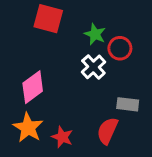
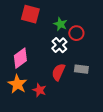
red semicircle: (107, 131) -> (58, 72), moved

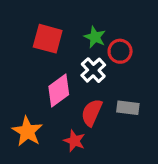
red square: (30, 14) -> (48, 39), moved
pink diamond: (20, 58) -> (59, 91), moved
red star: (39, 90) -> (74, 141), moved

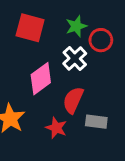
green star: (95, 37) -> (76, 26), turned 30
gray rectangle: (128, 108) -> (96, 122), moved

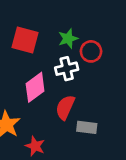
white cross: (75, 59) -> (67, 69), turned 30
red star: (56, 128) -> (35, 146), moved

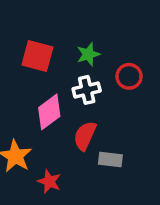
red circle: (91, 51) -> (129, 76), moved

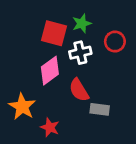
red square: (37, 56) -> (54, 33), moved
red semicircle: (85, 136) -> (79, 90), turned -55

